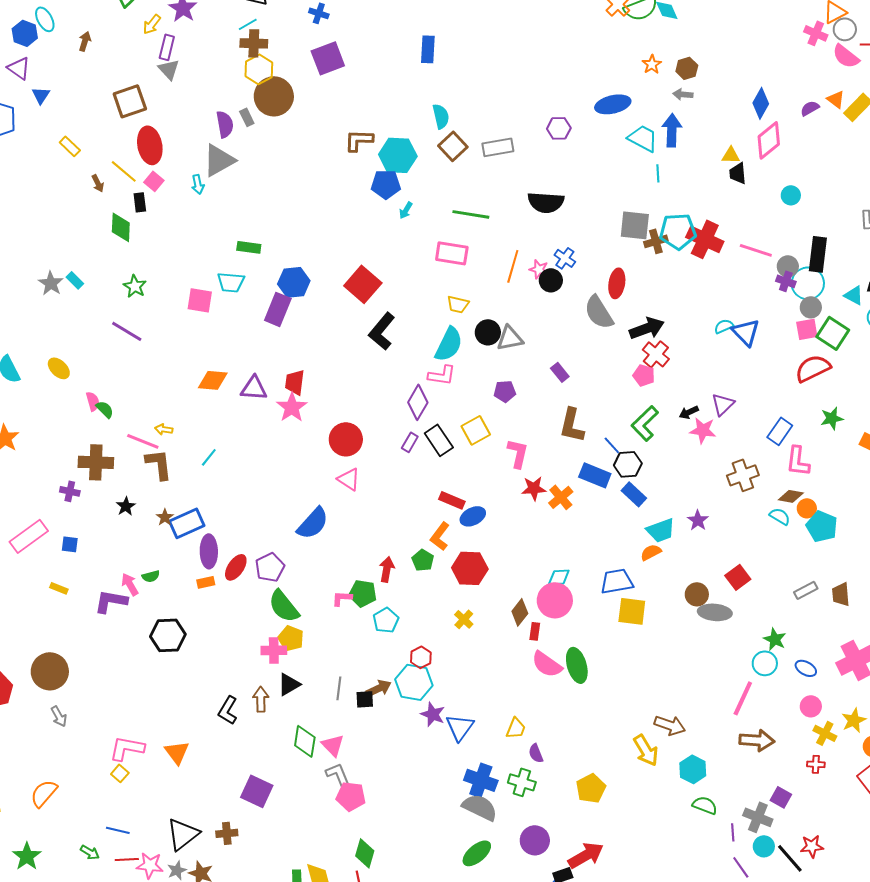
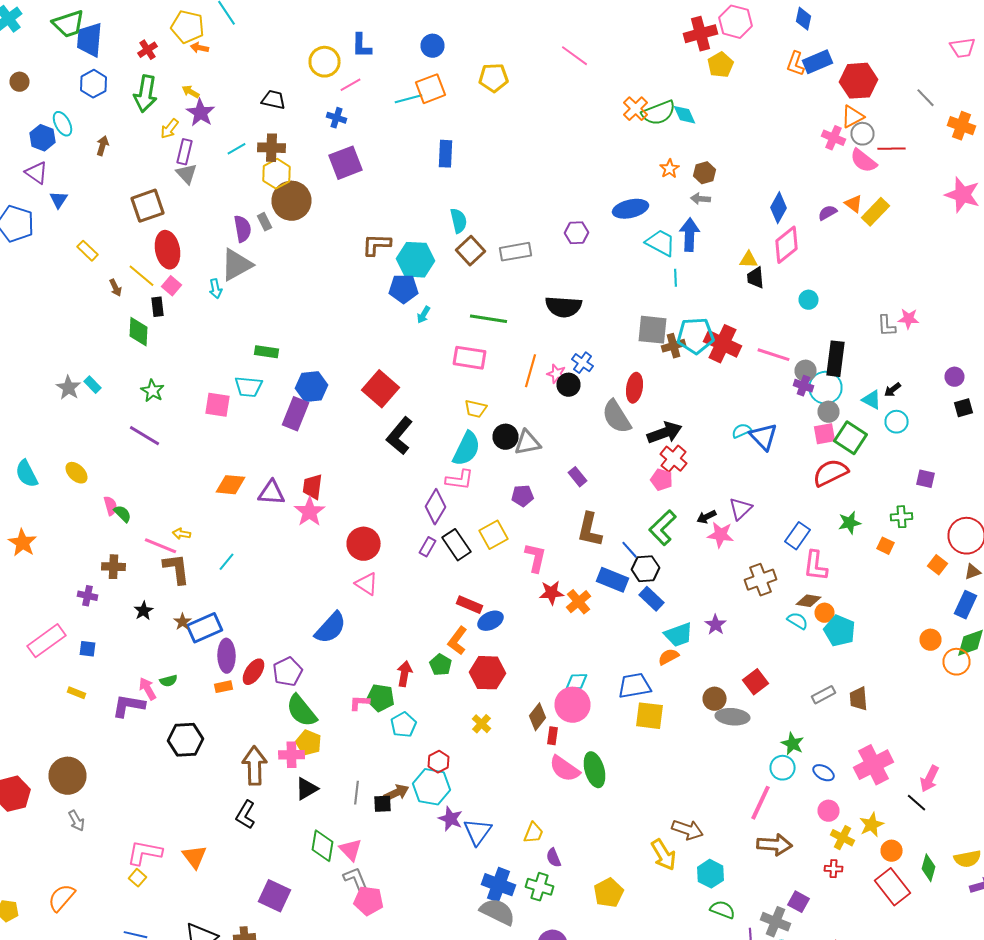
cyan line: (248, 24) -> (236, 149), moved
brown cross: (96, 462) -> (114, 567), size x0.7
brown arrow: (261, 699) -> (254, 766), moved, size x1.5

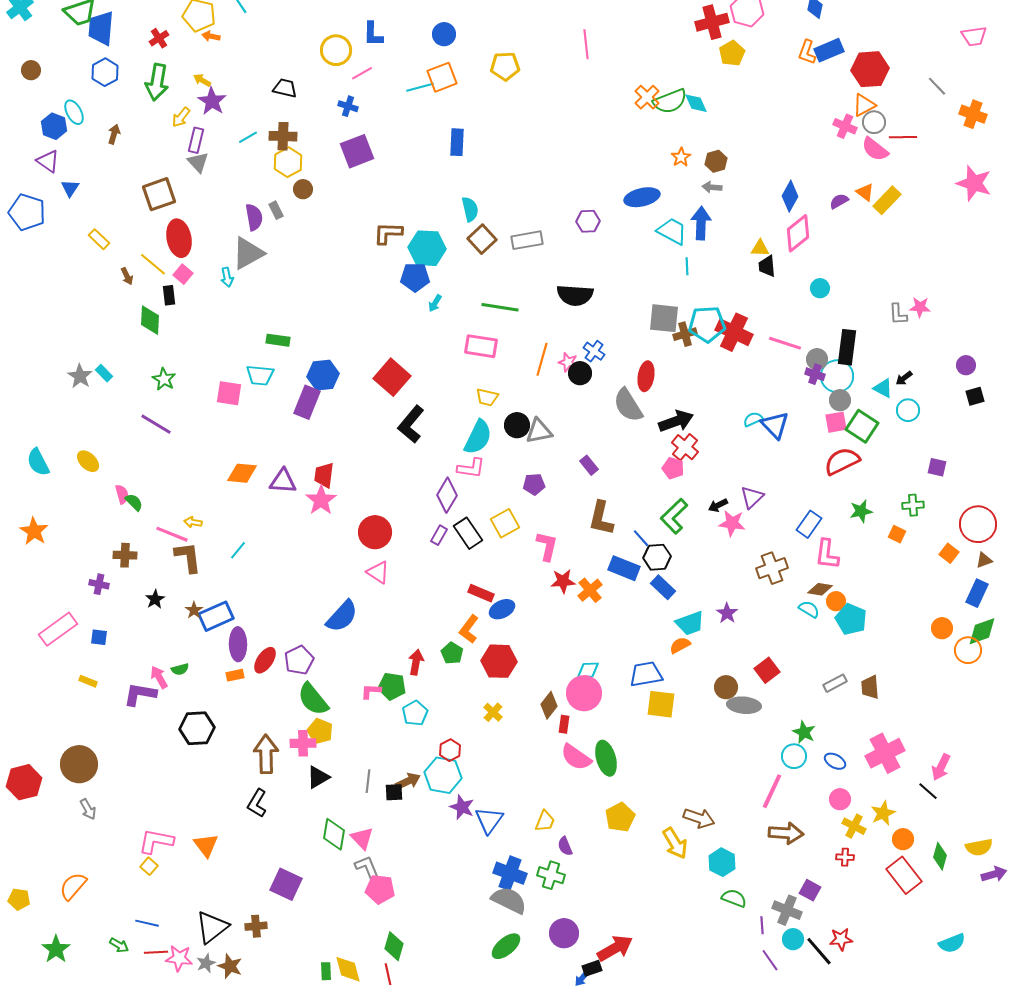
pink line: (574, 56) -> (586, 44), turned 48
brown circle: (292, 201) -> (303, 189), size x0.5
yellow pentagon: (608, 893) -> (620, 817), moved

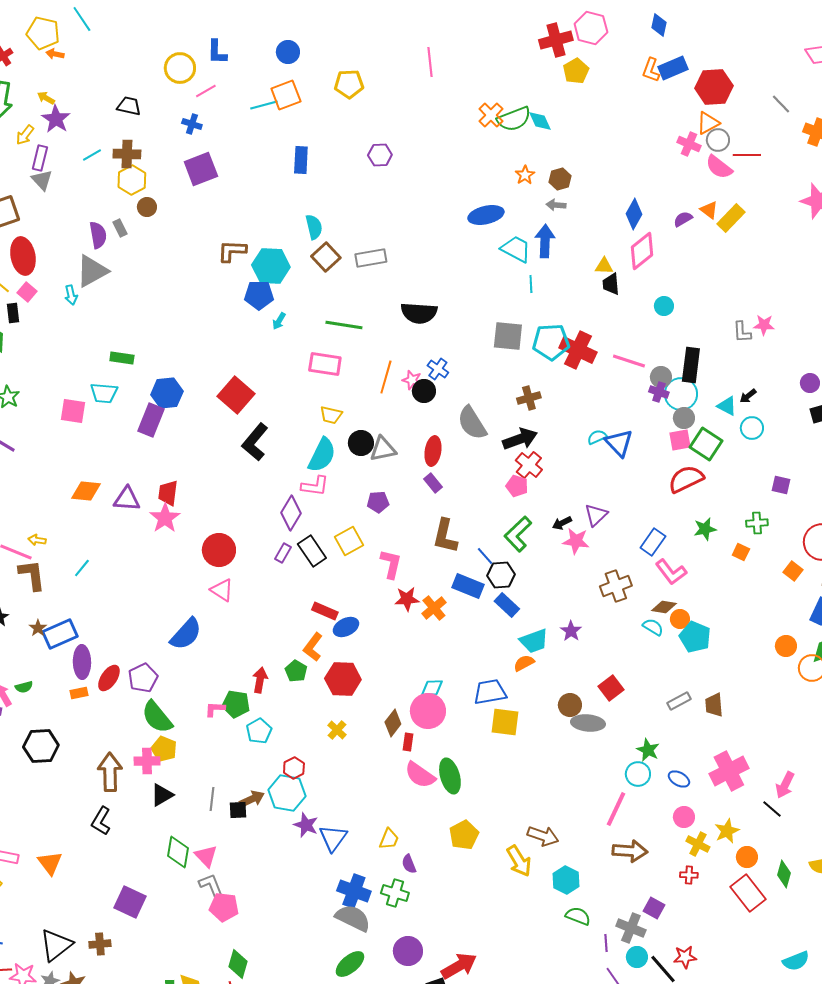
purple hexagon: (588, 221) -> (380, 155), moved
brown cross: (685, 334) -> (529, 398), moved
red ellipse: (646, 376) -> (433, 451), moved
pink L-shape: (827, 554) -> (671, 572), turned -44

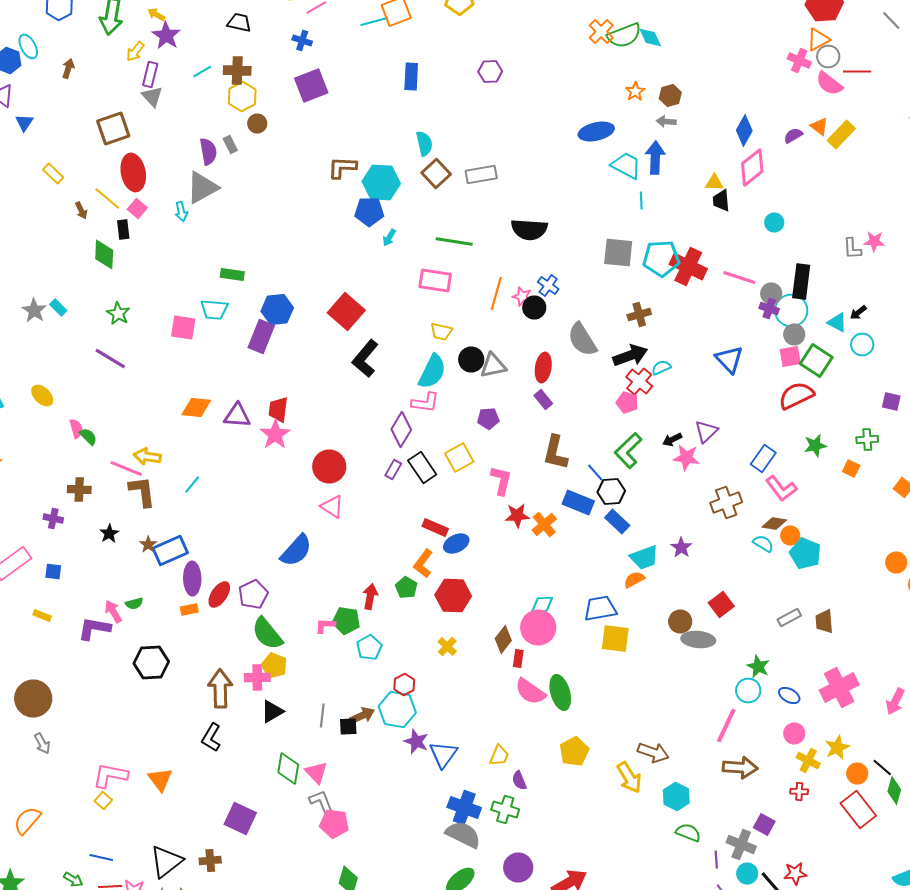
cyan semicircle: (597, 437) -> (661, 368), moved
yellow arrow: (37, 540) -> (147, 456), size x1.5
black line: (772, 809) -> (882, 768), moved

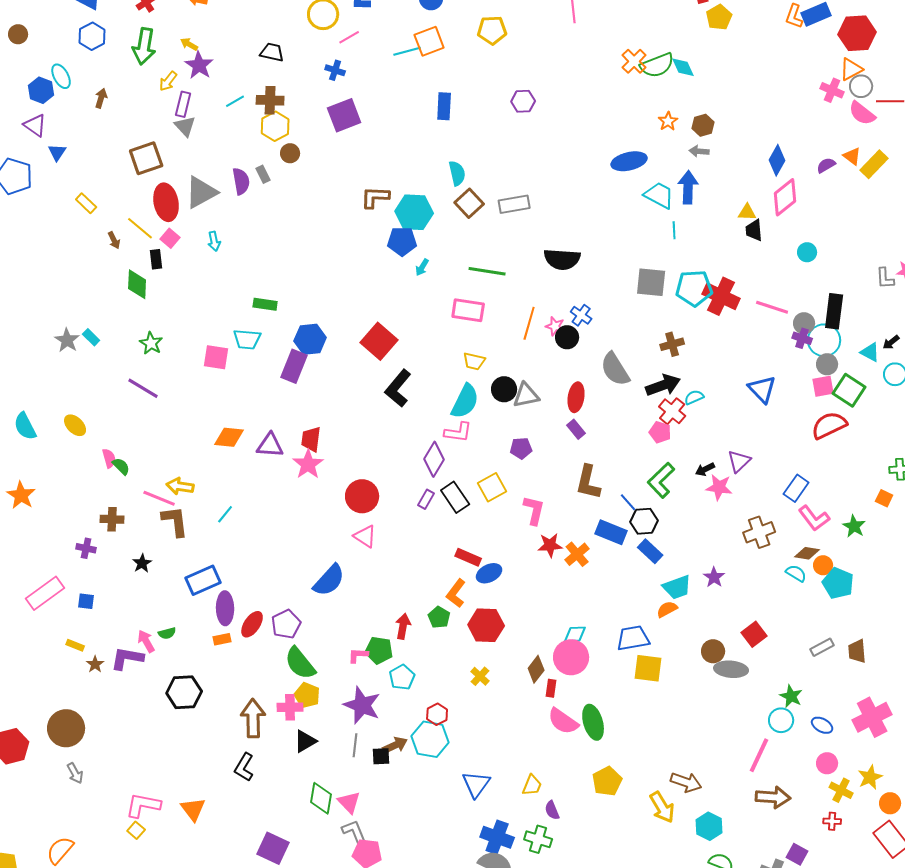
gray triangle: (202, 188) -> (201, 192), moved
green star: (815, 446) -> (854, 526), moved, turned -30
brown star: (148, 544) -> (95, 664), moved
purple star: (416, 742) -> (362, 705), moved, size x1.5

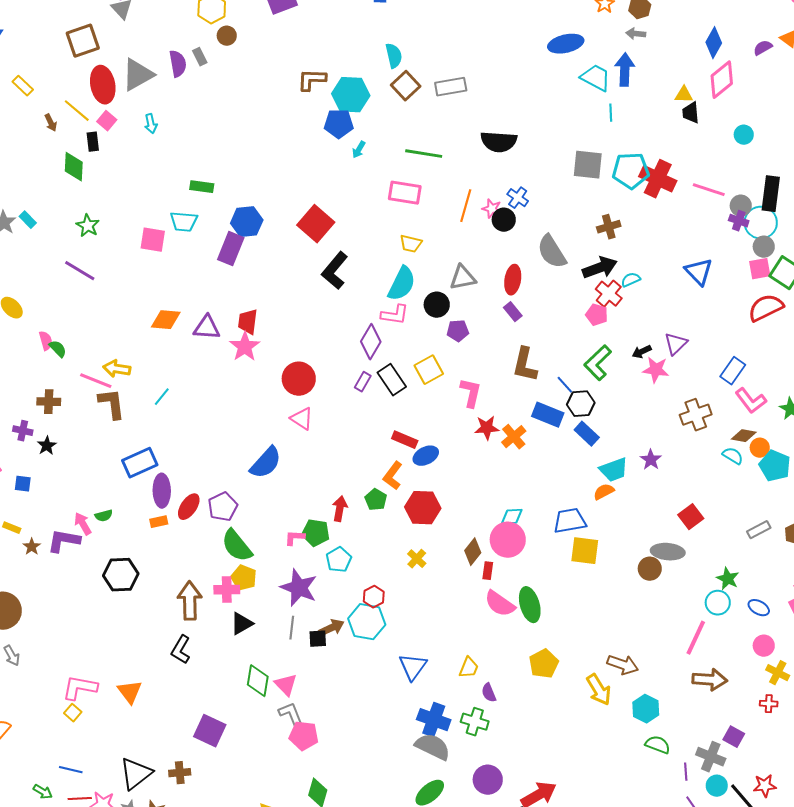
black circle: (504, 389) -> (437, 305), moved
black star: (142, 563) -> (47, 446), moved
brown circle: (713, 651) -> (650, 569), moved

